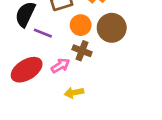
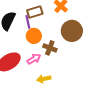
orange circle: (81, 25) -> (34, 36), moved
purple line: (43, 33) -> (28, 22), moved, turned 56

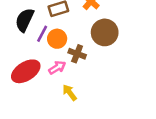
purple line: (28, 22) -> (42, 34), moved, turned 40
yellow arrow: (44, 79) -> (70, 93), turned 64

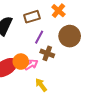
purple line: (42, 34) -> (39, 37), moved
orange circle: (57, 39) -> (21, 62), moved

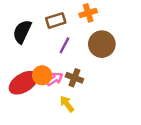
orange cross: (58, 11) -> (88, 13), turned 32
brown cross: (47, 53) -> (74, 78), moved

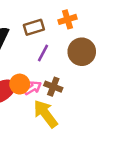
yellow arrow: (67, 104) -> (46, 114), size x1.6

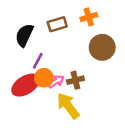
purple line: (43, 53) -> (38, 61), moved
brown cross: (53, 87) -> (75, 80), turned -35

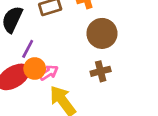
brown cross: (75, 80) -> (101, 71), moved

